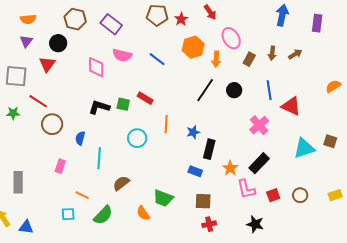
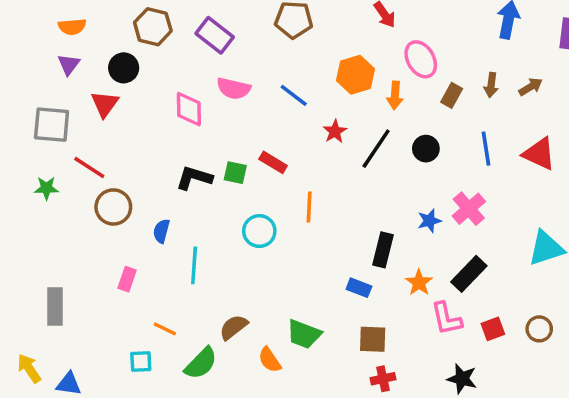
red star: (181, 19) -> (335, 131), moved
red triangle: (291, 106) -> (539, 154), moved
blue star: (193, 132) -> (429, 221), moved
brown semicircle: (121, 183) -> (234, 327), moved

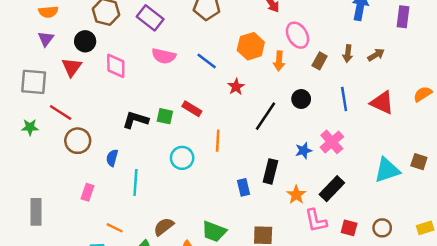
pink diamond: (189, 109) -> (116, 66), moved
black line: (376, 149) -> (266, 116), moved
blue rectangle: (359, 288) -> (243, 187), moved, turned 56
red square: (493, 329) -> (349, 228), turned 35

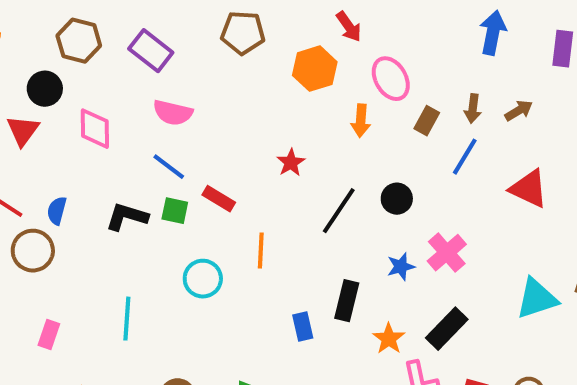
orange hexagon: (251, 46) -> (315, 69), moved
blue line: (207, 61) -> (169, 167), moved
black circle: (301, 99) -> (397, 199), moved
blue line: (344, 99) -> (465, 157), moved, turned 40
blue semicircle: (112, 158) -> (57, 211), moved

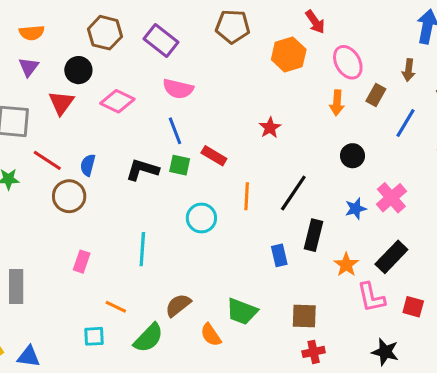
brown arrow: (473, 109) -> (409, 70), moved
orange arrow: (361, 121) -> (337, 103), moved
pink diamond: (95, 129) -> (117, 101), turned -64
blue line: (169, 167) -> (175, 131), turned 32
black line: (339, 211) -> (293, 193), moved

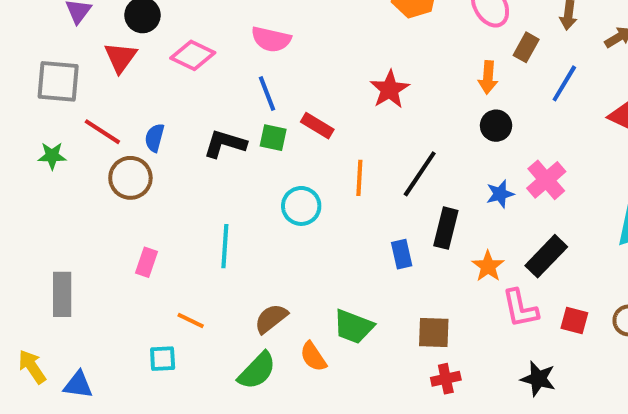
orange arrow: (337, 103) -> (488, 77), moved
red star: (270, 128) -> (390, 89), size x1.4
green semicircle: (149, 338) -> (257, 371), moved

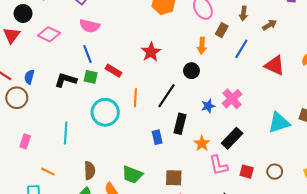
black circle: (496, 126) -> (191, 71), moved
cyan circle: (301, 206) -> (105, 112), size x1.4
brown semicircle: (271, 318) -> (90, 171), turned 126

